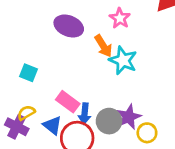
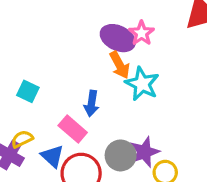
purple ellipse: (69, 26) -> (118, 38), moved
blue arrow: (85, 114) -> (91, 103), moved

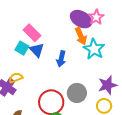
pink rectangle: (73, 129) -> (32, 33), moved
purple star: (144, 152) -> (108, 85), moved
blue triangle: (52, 156) -> (37, 50), moved

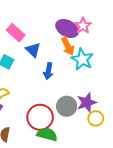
pink rectangle: (32, 33) -> (16, 33), moved
blue triangle: (37, 50) -> (33, 50), moved
purple star: (108, 85) -> (87, 102), moved

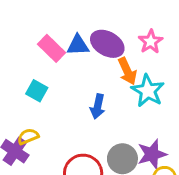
purple ellipse: (67, 28) -> (107, 44), moved
blue triangle: (33, 50) -> (78, 45), moved, turned -49

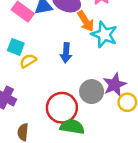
yellow semicircle: (28, 136) -> (28, 61), moved

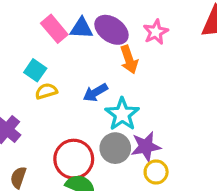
cyan star: (104, 35) -> (122, 114), moved
blue arrow: (66, 53) -> (95, 92), turned 42

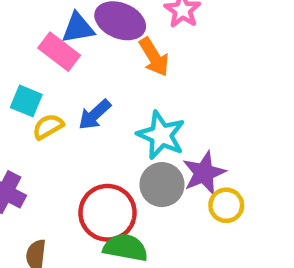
pink rectangle: (54, 29) -> (59, 52), moved
blue arrow: (95, 92) -> (95, 115), moved

